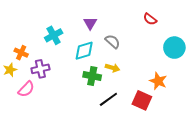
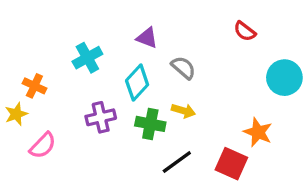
purple triangle: (90, 23) -> (147, 38), turned -40
cyan diamond: (84, 51) -> (137, 83), turned -30
purple cross: (40, 69) -> (101, 117), moved

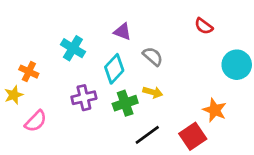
cyan cross: (87, 58) -> (73, 48), turned -30
green cross: (150, 124) -> (125, 103), turned -30
red square: (231, 164) -> (193, 136), turned 32

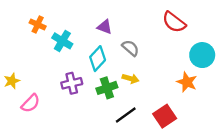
red semicircle: (204, 26) -> (174, 22), size x1.5
orange cross: (29, 72) -> (38, 24), moved
orange star: (215, 110) -> (187, 82), moved

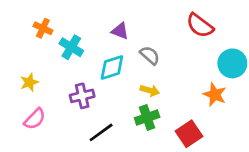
cyan diamond: (98, 59) -> (112, 67), turned 30
yellow star: (12, 81) -> (29, 82), moved
green cross: (107, 88) -> (147, 118), moved
black line: (126, 115) -> (101, 132), moved

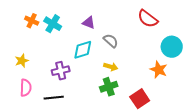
cyan cross: (71, 47) -> (53, 24), moved
pink semicircle: (35, 119) -> (26, 88), turned -42
black line: (101, 132) -> (54, 98), moved, turned 30

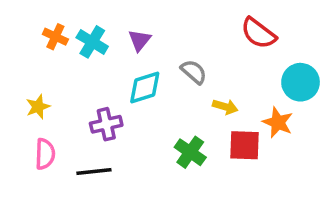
purple triangle: (89, 23) -> (139, 40), moved, turned 48
yellow arrow: (111, 67) -> (225, 107), moved
green cross: (109, 87) -> (190, 152), turned -36
red square: (140, 99) -> (244, 145), moved, turned 36

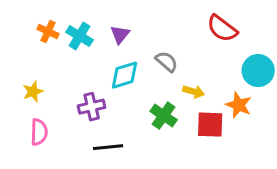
green cross: (190, 152) -> (164, 116), moved
black line: (94, 171) -> (108, 147), moved

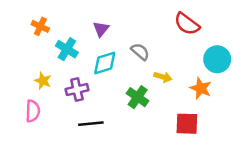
cyan cross: (80, 36) -> (67, 49), moved
yellow star: (33, 92) -> (43, 81), moved, turned -30
red square: (210, 125) -> (187, 124), moved

